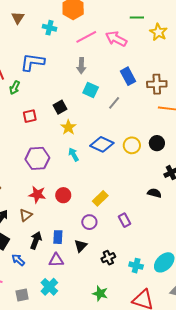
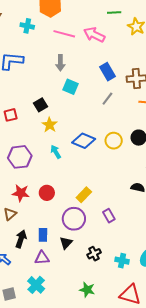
pink line: (86, 37) -> (64, 34), turned 45
gray line: (114, 103) -> (107, 99), moved
purple circle: (89, 222) -> (74, 219), size x1.5

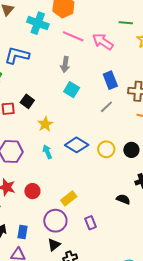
cyan cross: (27, 26) -> (38, 23), size x1.5
black square: (40, 105) -> (27, 101), moved, turned -32
black triangle: (66, 243) -> (54, 245), moved

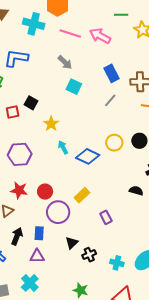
gray arrow: (65, 64) -> (65, 62), turned -49
blue diamond: (77, 145) -> (88, 156), moved
cyan arrow: (47, 152) -> (63, 147), moved
purple circle: (55, 221) -> (58, 212), moved

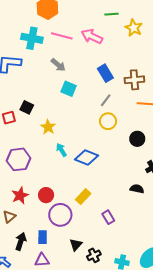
cyan cross: (34, 24) -> (32, 38), moved
yellow circle: (114, 143) -> (108, 121), moved
red star: (19, 190) -> (20, 195), turned -30

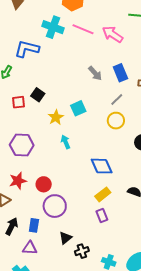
gray arrow: (58, 65) -> (95, 73), moved
cyan square: (69, 89) -> (78, 108), moved, turned 35
blue diamond: (87, 158) -> (102, 166), moved, turned 35
yellow rectangle: (83, 197) -> (103, 194), moved

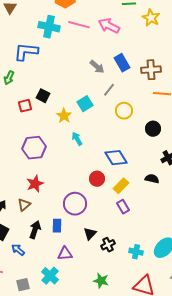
gray line: (117, 99) -> (109, 90), moved
red circle: (44, 184) -> (97, 179), moved
purple triangle: (30, 248) -> (65, 254), moved

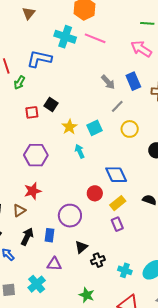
pink arrow: (109, 26) -> (141, 49), moved
cyan square: (85, 104) -> (95, 128), moved

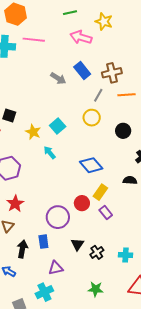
green line: (147, 23) -> (70, 13), moved
gray line: (117, 106) -> (98, 95), moved
red circle: (95, 193) -> (82, 203), moved
cyan cross: (37, 284) -> (44, 292), turned 30

